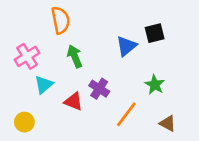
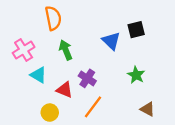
blue triangle: (126, 46) -> (111, 41), turned -36
cyan triangle: (44, 85) -> (38, 75), turned -48
orange line: (126, 114) -> (93, 107), moved
yellow circle: (24, 122) -> (50, 113), moved

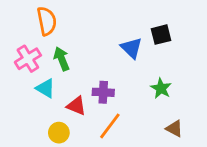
orange semicircle: (53, 18) -> (47, 21), moved
green arrow: (66, 50) -> (62, 59), moved
purple cross: (87, 78) -> (103, 92), turned -30

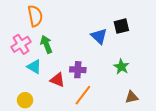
brown triangle: (174, 129) -> (132, 97), turned -40
yellow circle: (59, 133) -> (25, 100), moved

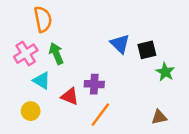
black square: (121, 26) -> (147, 50), moved
green star: (121, 67) -> (165, 72), moved
yellow circle: (25, 100) -> (31, 111), moved

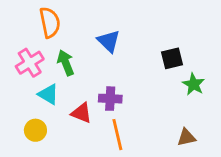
blue triangle: (120, 44) -> (109, 41), moved
orange line: (100, 115) -> (117, 135), turned -50

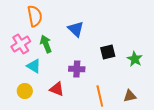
black square: (172, 58) -> (108, 52), moved
red triangle: (81, 113) -> (57, 89), moved
orange line: (117, 135) -> (100, 96), moved

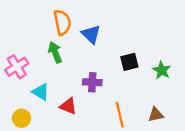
orange semicircle: (35, 16) -> (62, 22), moved
pink cross: (21, 44) -> (17, 67), moved
cyan triangle: (34, 66) -> (41, 92), moved
yellow circle: (25, 91) -> (22, 118), moved

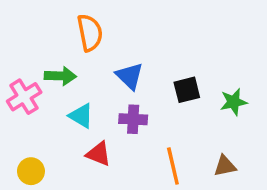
blue triangle: (91, 34) -> (130, 76), moved
green arrow: (55, 52) -> (60, 76), moved, turned 114
green star: (162, 70) -> (234, 102), turned 30
cyan triangle: (41, 92) -> (81, 116), moved

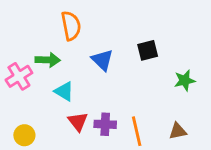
black square: (187, 90) -> (148, 50), moved
purple cross: (133, 119) -> (105, 124), moved
red triangle: (98, 154) -> (78, 122), turned 30

